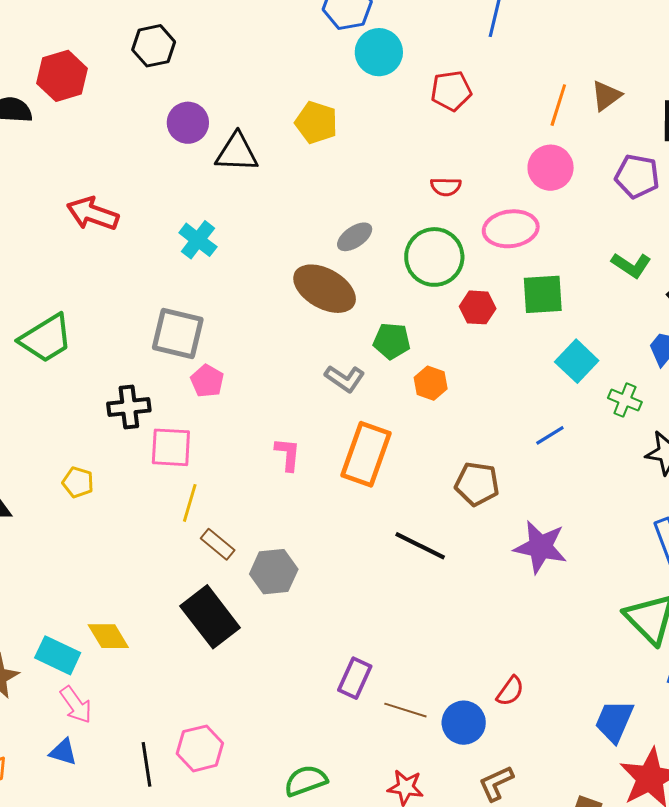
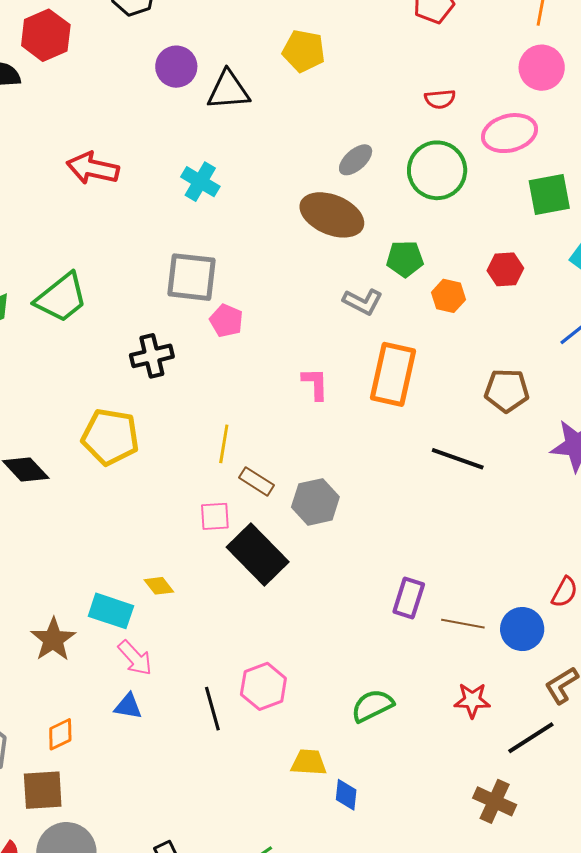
red hexagon: (478, 307) -> (505, 269), moved
pink square: (171, 447) -> (215, 516), moved, size x0.7
yellow pentagon: (78, 482) -> (110, 437), size x1.8
yellow diamond: (108, 636) -> (159, 586), size x0.7

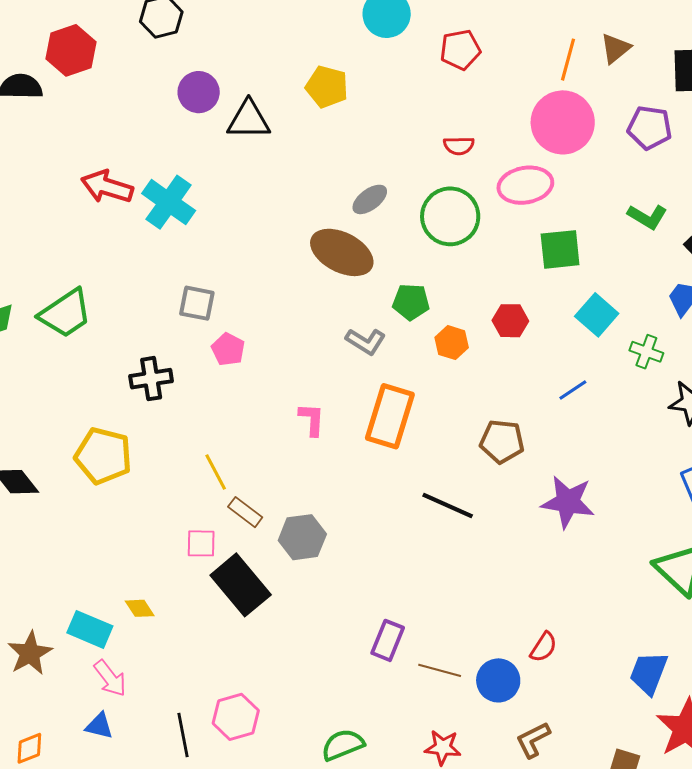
pink circle: (542, 68) -> (563, 122), size x1.4
cyan cross: (200, 182) -> (169, 202), moved, size x1.4
gray square: (191, 277) -> (197, 303), size x0.7
yellow line: (224, 444) -> (216, 472), turned -42

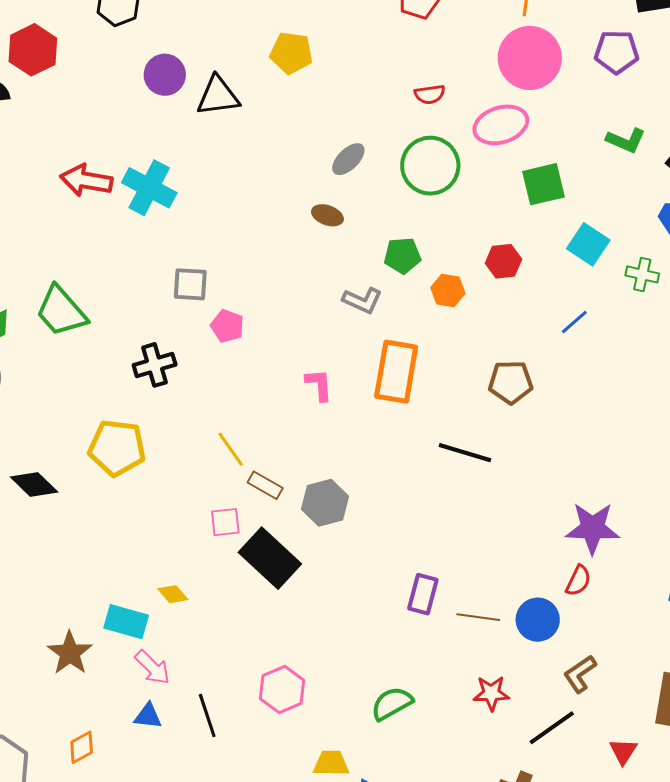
brown ellipse: (342, 252) -> (327, 215), size x0.5
green trapezoid: (65, 313) -> (61, 311), turned 90
purple star: (568, 502) -> (592, 528), moved
black line: (183, 735) -> (207, 716), moved

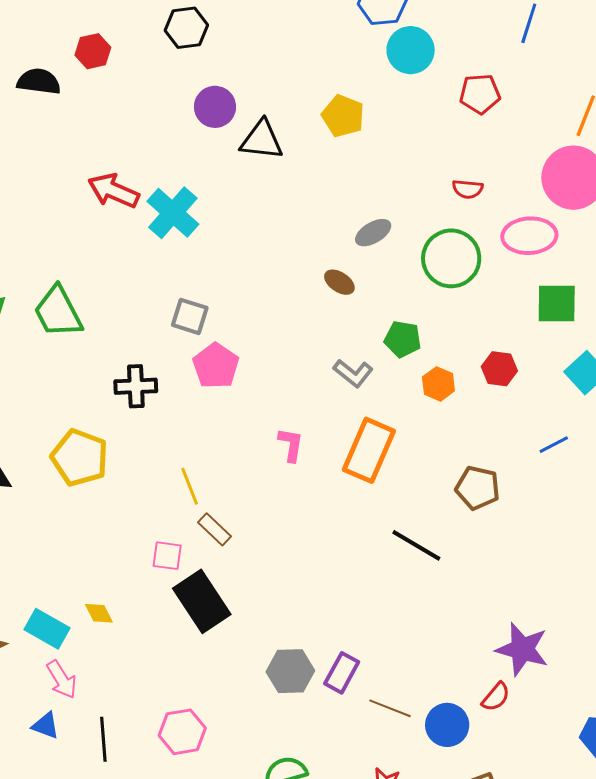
red hexagon: (33, 50) -> (93, 51), size x0.7
pink pentagon: (227, 326) -> (216, 366), size x1.4
gray hexagon: (325, 503) -> (290, 671), moved

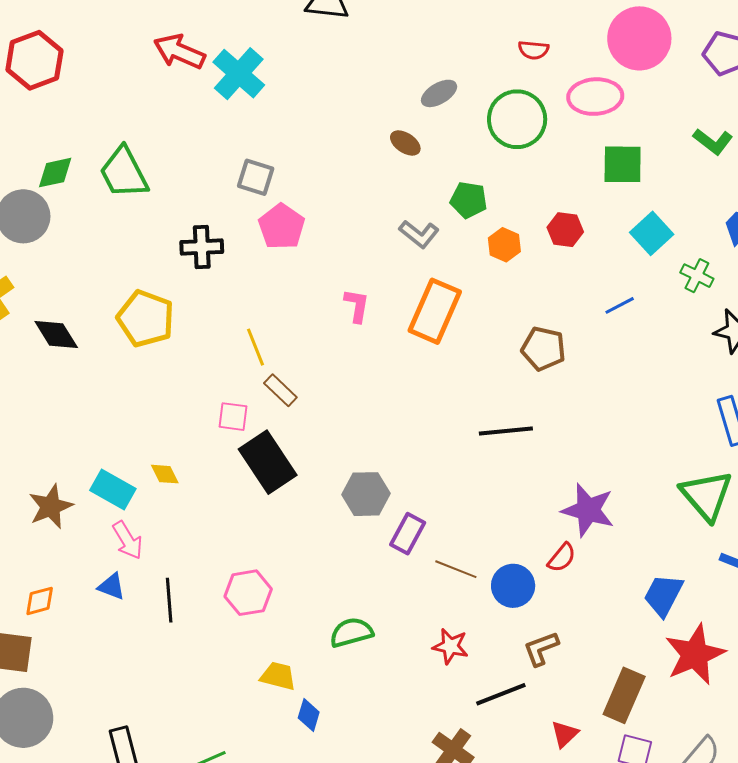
black line: (416, 545) -> (506, 431), moved, turned -36
gray hexagon: (290, 671) -> (366, 494), moved

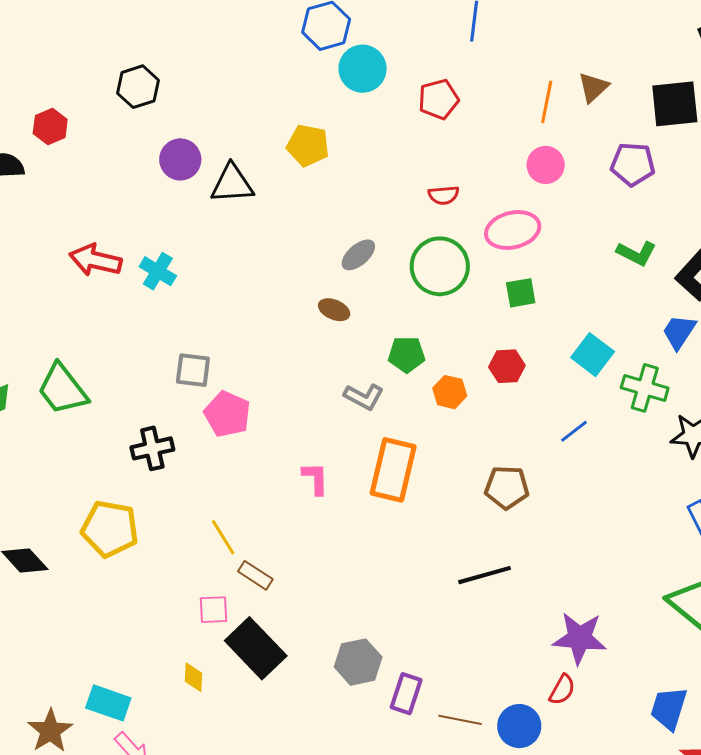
pink circle: (639, 38) -> (546, 165), size x0.6
cyan cross: (239, 74) -> (158, 271), size x0.7
green square: (623, 164) -> (521, 293), moved, size x0.7
green cross: (697, 276) -> (645, 388), size x1.4
yellow diamond: (165, 474) -> (194, 677), moved, turned 40

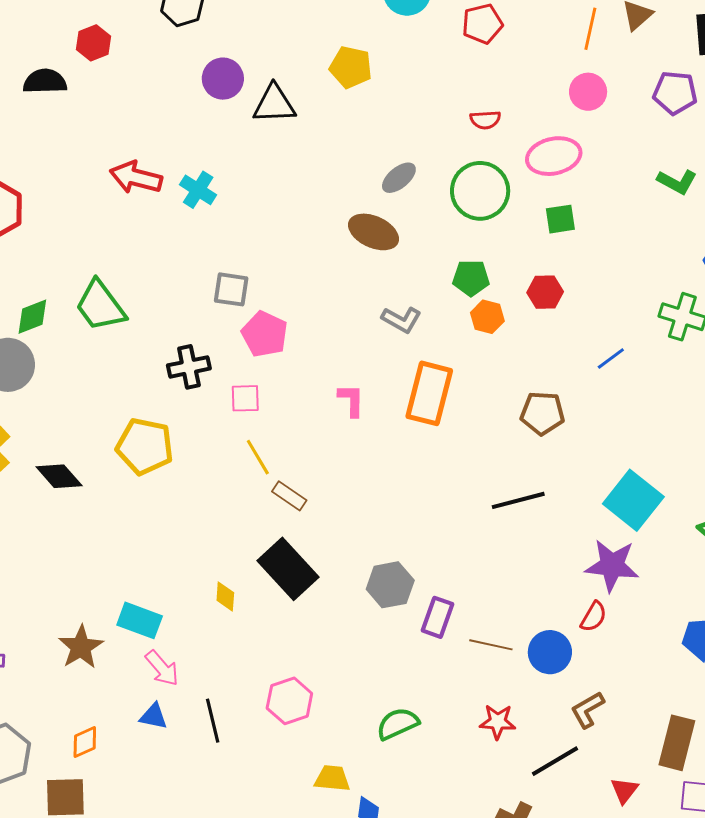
brown ellipse: (334, 310) -> (373, 232), size x1.6
green pentagon: (407, 354) -> (471, 278), moved
cyan square: (593, 355) -> (633, 500), moved, size x1.4
pink square: (213, 610) -> (245, 398), moved

